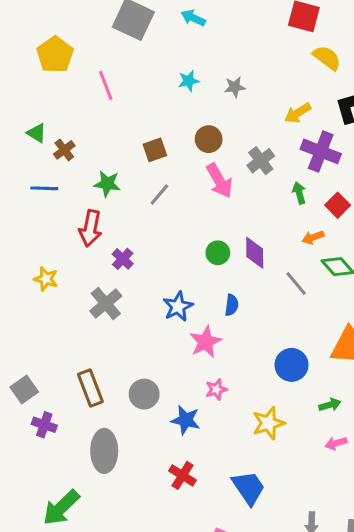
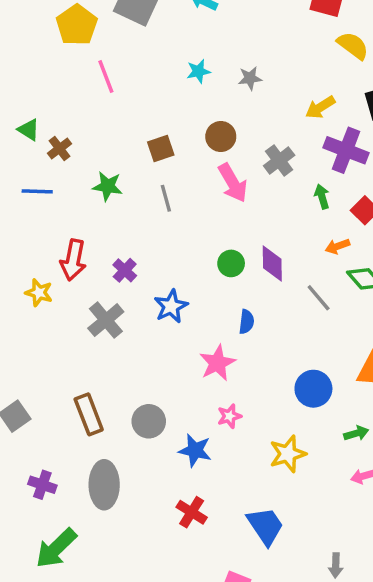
yellow pentagon: (55, 55) -> (77, 25), moved
gray line: (159, 194) -> (166, 198), turned -55
red arrow: (90, 228) -> (73, 260), moved
blue star: (178, 307) -> (171, 306), moved
purple cross: (44, 425) -> (42, 485), moved

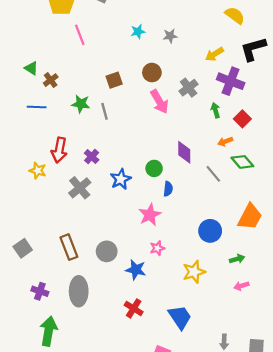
gray line: (166, 198) -> (105, 111), moved
green circle: (231, 263) -> (154, 168), moved
green arrow: (56, 548) -> (48, 331), turned 144

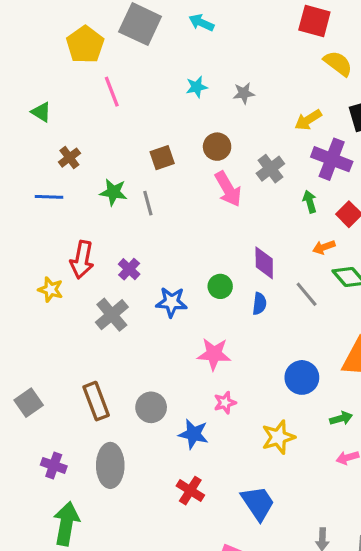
green triangle: (31, 68) -> (41, 112), moved
blue star: (121, 179) -> (172, 302), turned 30
blue semicircle: (168, 189) -> (259, 304), moved
pink star: (150, 215) -> (214, 354), turned 30

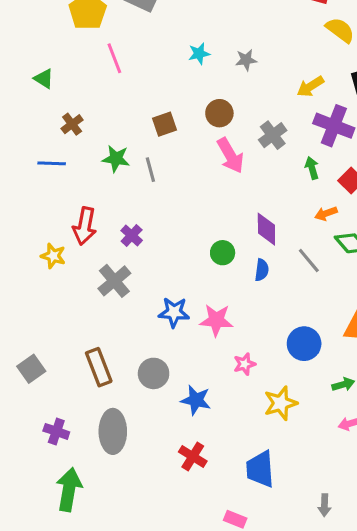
blue star: (172, 302) -> (174, 312), moved
pink star: (225, 403) -> (244, 364), moved
blue trapezoid: (258, 503) -> (260, 469), turned -150

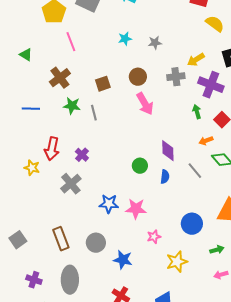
brown cross: (72, 124) -> (60, 78), moved, size x1.5
gray cross: (273, 135) -> (176, 77), moved, turned 30

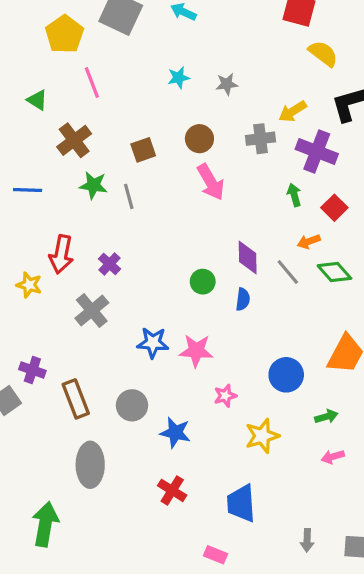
green triangle: (26, 55) -> (37, 100), moved
gray line: (195, 171) -> (288, 272), moved
purple cross: (34, 280) -> (32, 370), moved

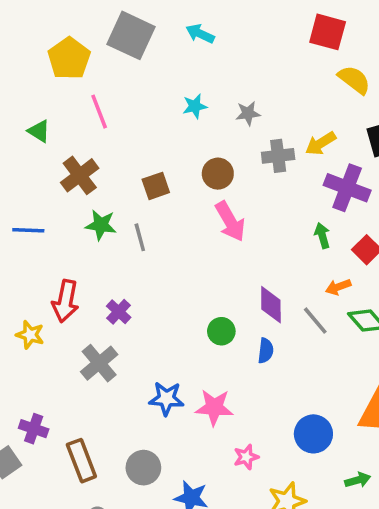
gray cross: (260, 139) -> (278, 156), moved

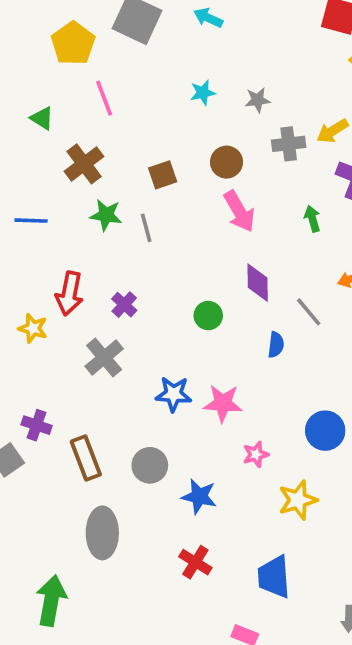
green arrow: (322, 236) -> (312, 219), moved
purple diamond: (271, 305) -> (258, 283), moved
gray line: (315, 321) -> (309, 312), moved
green circle: (221, 331) -> (208, 316), moved

